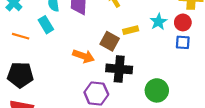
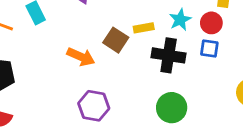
black cross: (119, 69) -> (169, 55), moved

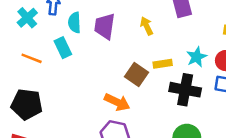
orange arrow: (81, 57) -> (117, 102), moved

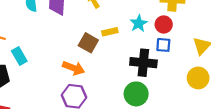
cyan rectangle: (63, 48) -> (19, 56), moved
black cross: (185, 90) -> (143, 63), moved

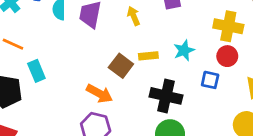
red circle: (164, 24) -> (227, 56), moved
black cross: (143, 63) -> (166, 96), moved

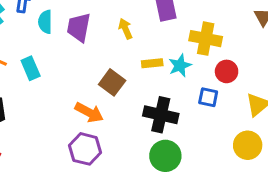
yellow cross: (228, 26) -> (206, 39), moved
yellow rectangle: (148, 56) -> (152, 63), moved
cyan rectangle: (36, 71) -> (31, 68), moved

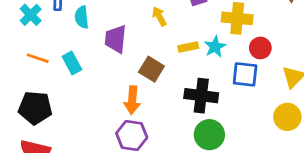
purple trapezoid: (79, 27) -> (116, 39), moved
blue square: (208, 97) -> (245, 74), size x1.4
orange arrow: (89, 112) -> (132, 100), turned 72

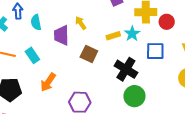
yellow arrow: (159, 16) -> (81, 23), moved
red circle: (260, 48) -> (167, 22), moved
black cross: (201, 96) -> (126, 69), turned 30
orange arrow: (132, 100) -> (48, 82), moved, turned 36

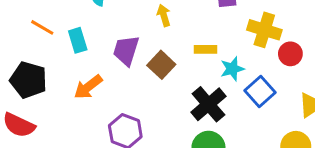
cyan star: (132, 34) -> (232, 69), moved
purple trapezoid: (61, 35) -> (126, 50), moved
blue square: (155, 51) -> (260, 91), turned 30

